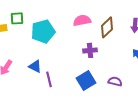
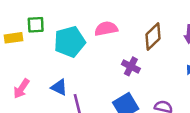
pink semicircle: (82, 20) -> (106, 29), moved
purple cross: (90, 50) -> (131, 66), turned 32

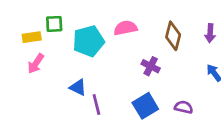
brown diamond: (153, 36) -> (173, 36), turned -32
pink arrow: (21, 89) -> (36, 64), moved

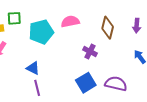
purple line: (96, 105) -> (37, 88), moved
purple semicircle: (184, 107) -> (116, 84), size x1.5

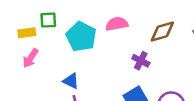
brown diamond: (108, 28) -> (162, 31), turned 60
cyan pentagon: (41, 32) -> (81, 37), turned -30

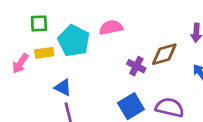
brown diamond: (162, 31) -> (164, 54), moved
yellow rectangle: (27, 33) -> (44, 53), moved

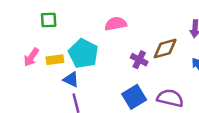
cyan pentagon: (74, 41) -> (83, 53), moved
yellow rectangle: (44, 53) -> (55, 60), moved

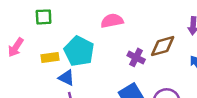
pink arrow: (31, 57) -> (16, 47), moved

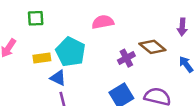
brown diamond: (163, 46) -> (152, 47), turned 55
purple cross: (136, 57) -> (126, 58), turned 35

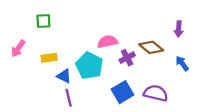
pink semicircle: (103, 22) -> (108, 42), moved
cyan pentagon: (70, 52) -> (89, 66), moved

